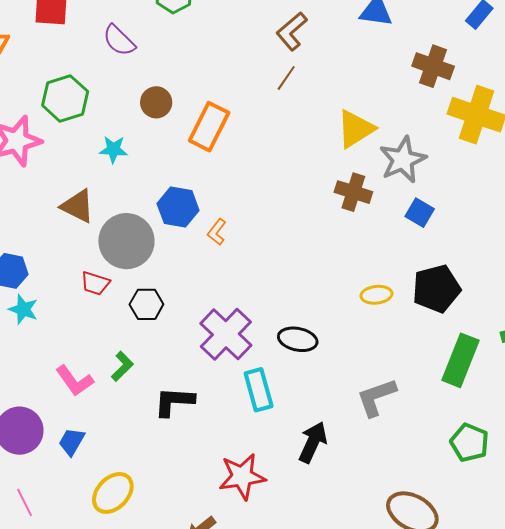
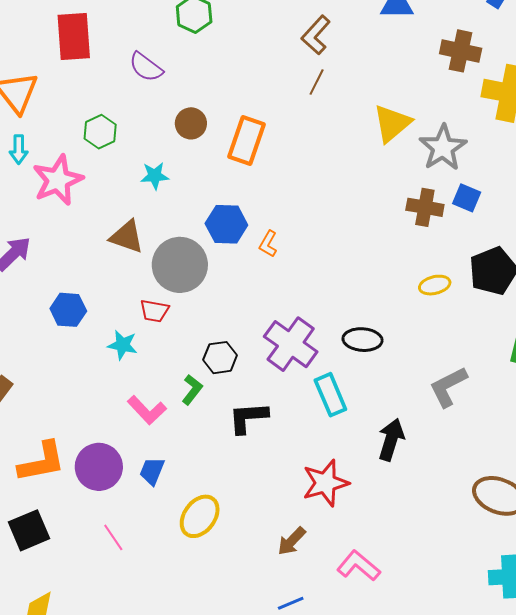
green hexagon: (65, 98) -> (100, 132), size x0.7
brown cross: (353, 192) -> (425, 207), moved
black hexagon: (146, 304) -> (220, 358), moved
cyan star: (23, 309) -> (123, 345), moved

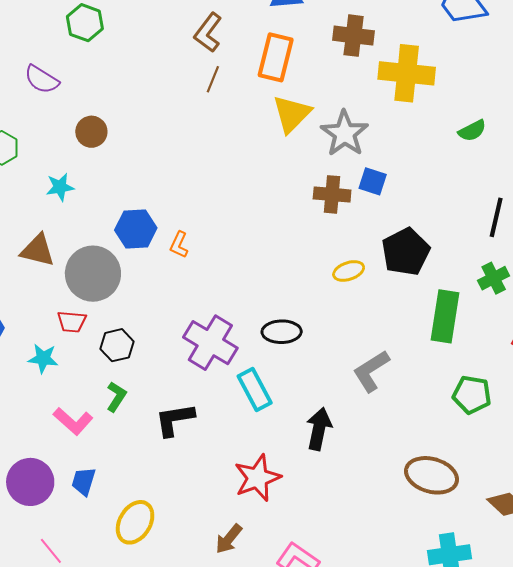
orange rectangle: (247, 140) -> (276, 57), moved
black hexagon: (220, 358) -> (117, 345), moved

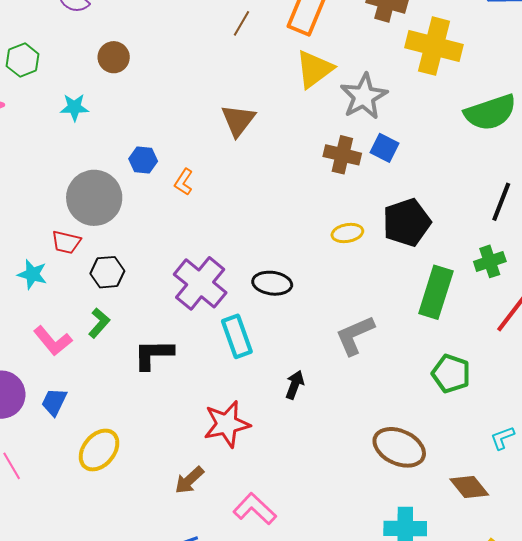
green semicircle: (472, 131) -> (490, 112), size x1.8
blue hexagon: (136, 229) -> (143, 160), size x0.7
brown triangle: (38, 250) -> (238, 120), moved, turned 45
black arrow: (319, 429) -> (295, 385), size x0.7

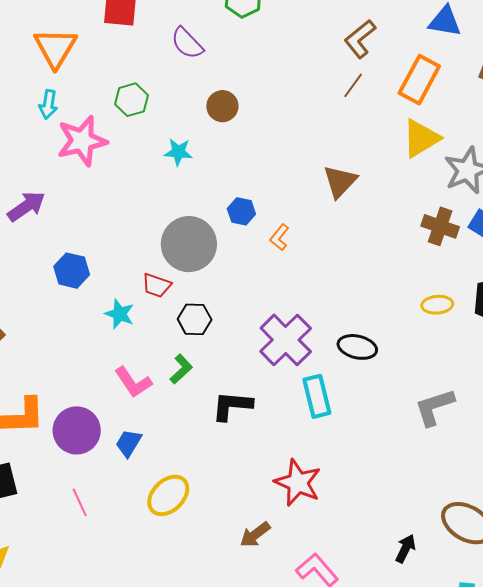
black arrow: (295, 385) -> (405, 549), moved
red star: (227, 424) -> (298, 483), turned 30

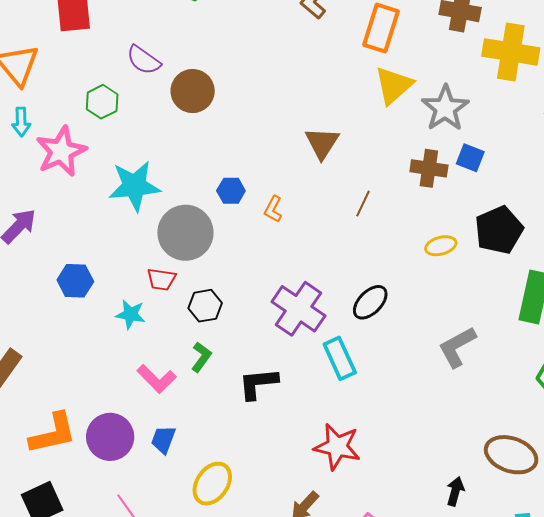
purple semicircle: (187, 43) -> (144, 60), moved
brown line: (353, 85) -> (363, 204), moved
brown circle: (222, 106) -> (193, 91), size x1.4
cyan star: (178, 152) -> (134, 186), moved, size x1.8
black ellipse: (357, 347) -> (370, 302), turned -48

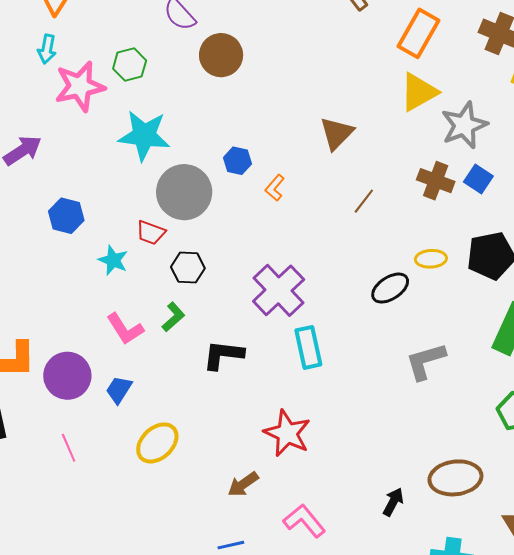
green hexagon: (102, 102) -> (130, 65), moved
black ellipse: (370, 302) -> (390, 288), moved
brown ellipse: (511, 455) -> (455, 478), turned -39

